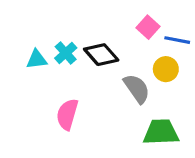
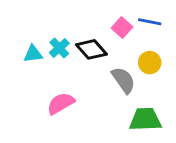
pink square: (148, 27) -> (122, 28), moved
blue line: (177, 40) -> (150, 22), moved
pink semicircle: (67, 114) -> (61, 103), turned 44

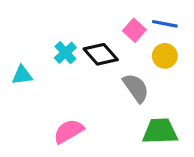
cyan triangle: (33, 54) -> (22, 75), moved
yellow circle: (150, 63) -> (165, 56), moved
pink semicircle: (61, 103) -> (69, 131), moved

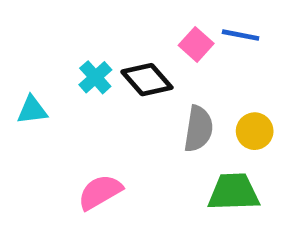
yellow circle: (165, 56) -> (255, 131), moved
gray semicircle: (136, 88) -> (198, 129), turned 44

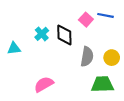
black diamond: (147, 80) -> (64, 35), turned 40

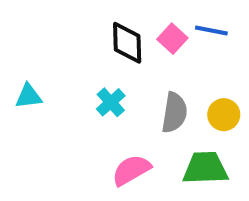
cyan cross: (42, 34) -> (111, 102), moved
black diamond: (64, 35) -> (127, 43), moved
pink semicircle: (44, 84) -> (131, 170), moved

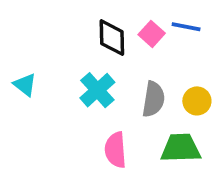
cyan triangle: (29, 96) -> (25, 85), turned 45
cyan cross: (111, 102) -> (97, 90), size x1.4
pink semicircle: (131, 170) -> (115, 150), turned -64

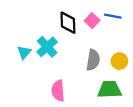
cyan triangle: (25, 85) -> (24, 52), moved, turned 32
cyan cross: (97, 90) -> (47, 47), moved
pink semicircle: (115, 150) -> (58, 91), moved

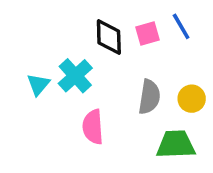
blue line: (113, 16) -> (181, 26), turned 49
pink square: (92, 21) -> (148, 33), turned 32
pink semicircle: (58, 91) -> (93, 127), moved

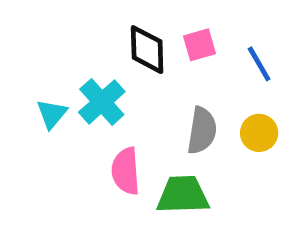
blue line: (181, 26) -> (259, 64), moved
green trapezoid: (176, 144) -> (183, 195), moved

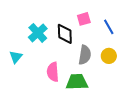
black diamond: (147, 50) -> (65, 34), moved
cyan cross: (102, 102) -> (38, 33), moved
cyan triangle: (52, 114) -> (16, 57), moved

